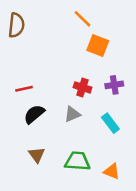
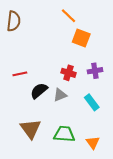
black semicircle: (34, 114) -> (39, 91), moved
brown triangle: (37, 155) -> (31, 129), size x1.5
orange triangle: (112, 171) -> (93, 143), turned 32

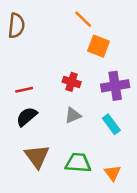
purple cross: (95, 71) -> (115, 86), size x1.5
red cross: (69, 73) -> (72, 82), moved
black semicircle: (39, 91) -> (27, 117), moved

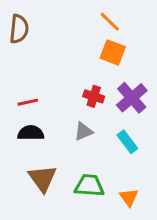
orange line: (83, 19) -> (110, 22), moved
red cross: (72, 82) -> (94, 96), moved
purple cross: (115, 86) -> (132, 98), turned -32
black semicircle: (27, 117) -> (31, 133), turned 40

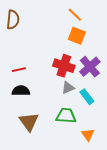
red cross: (94, 96) -> (64, 66), size x1.5
gray triangle: (83, 131) -> (68, 88), moved
green trapezoid: (89, 186) -> (66, 116), moved

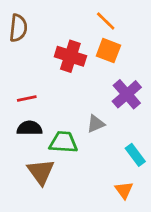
red cross: (64, 66) -> (70, 56), moved
cyan rectangle: (87, 97) -> (135, 155), moved
green trapezoid: (66, 116) -> (63, 142), moved

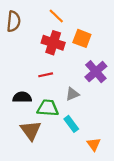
orange line: (106, 21) -> (56, 16), moved
red line: (27, 98) -> (46, 75), moved
cyan rectangle: (135, 155) -> (71, 124), moved

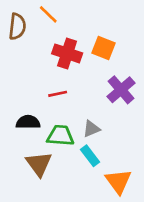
orange line: (56, 16) -> (48, 14), moved
gray triangle: (72, 94) -> (91, 129), moved
orange triangle: (94, 144) -> (118, 181), size x1.5

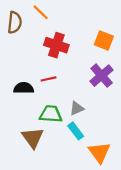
orange square: (103, 48) -> (104, 41), moved
black semicircle: (28, 122) -> (24, 88), moved

